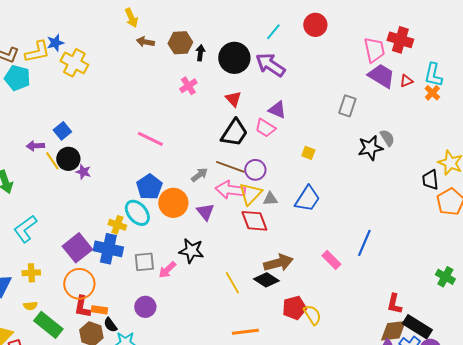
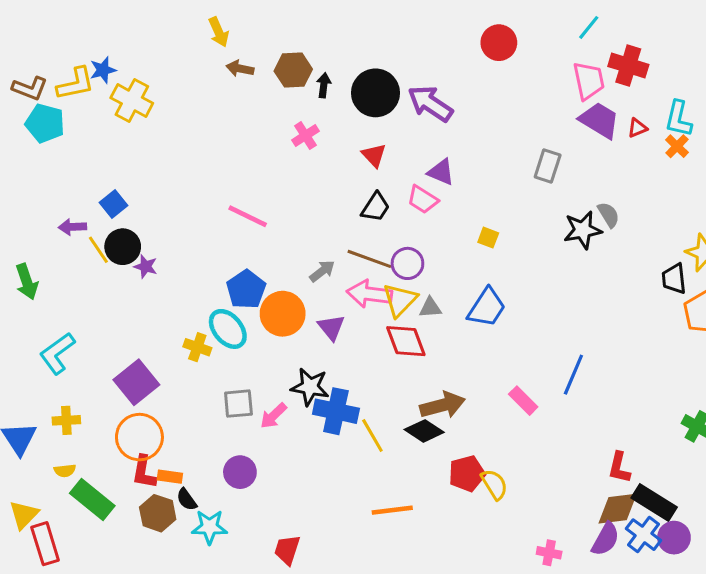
cyan line: (273, 32) -> (589, 27), moved
black trapezoid: (234, 133) -> (375, 207), size x0.7
blue cross: (108, 249) -> (336, 411), moved

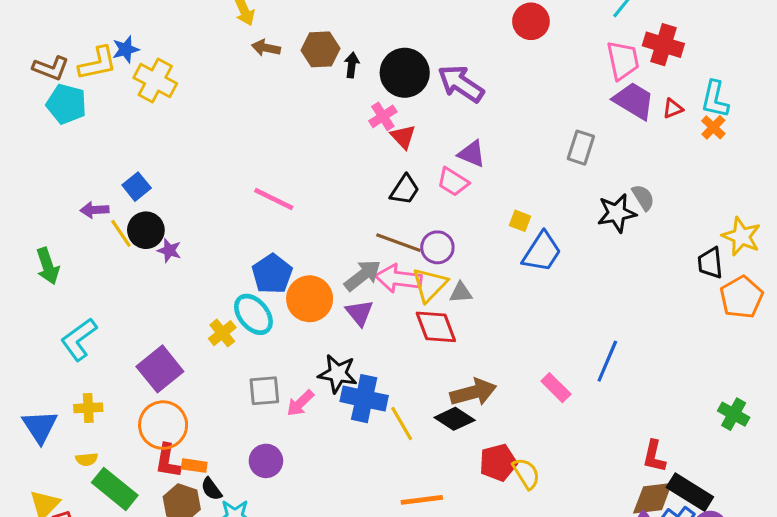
pink cross: (305, 136) -> (383, 116), moved
gray arrow: (322, 271) -> (363, 275), moved, size x1.4
blue trapezoid: (487, 308) -> (542, 252), moved
yellow cross: (197, 347) -> (222, 333), turned 32

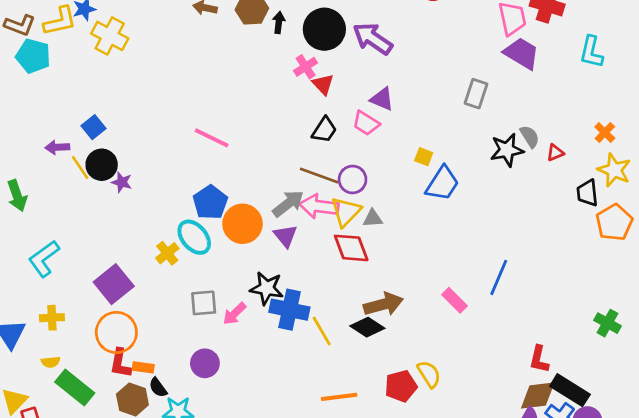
red triangle: (673, 109) -> (555, 153), moved
orange cross: (713, 127) -> (605, 133), moved
red pentagon: (498, 462) -> (401, 386), moved

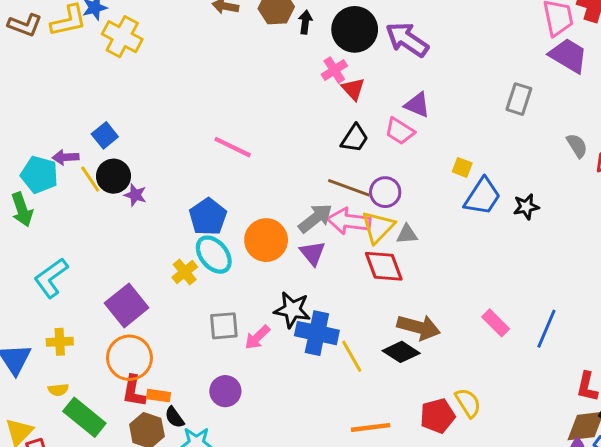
cyan pentagon: (33, 56) -> (39, 175), moved
black star: (507, 150) -> (526, 207), moved, size x0.7
blue pentagon: (210, 202) -> (208, 217), moved
blue line: (499, 277) -> (546, 329), moved
brown arrow: (383, 304) -> (419, 327), turned 30

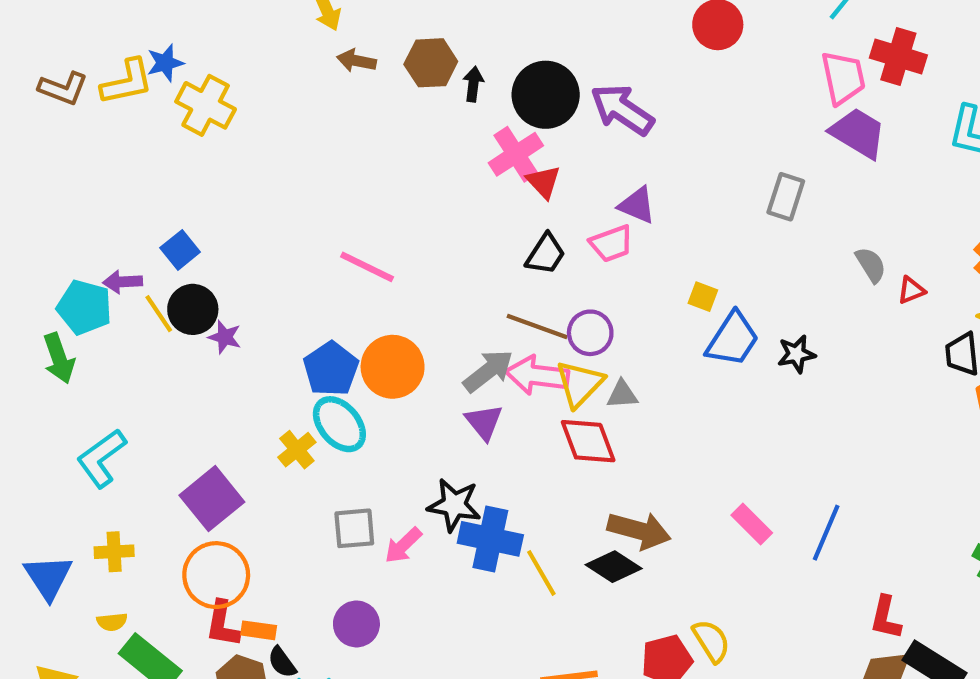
pink cross: (334, 70) -> (516, 154), size x1.4
pink trapezoid: (400, 131) -> (611, 244), turned -52
orange circle: (266, 240) -> (393, 367), moved

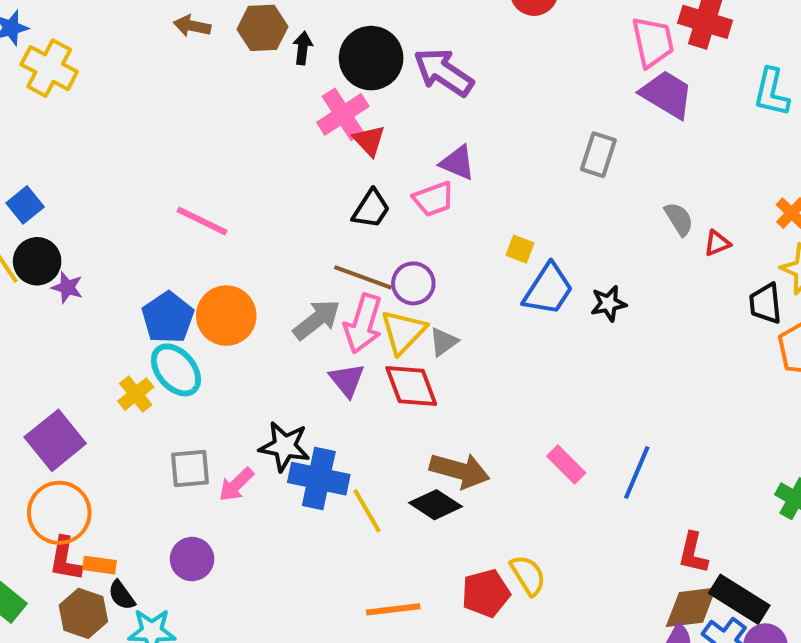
pink arrow: (537, 375) -> (363, 324), turned -80
gray triangle: (622, 394) -> (444, 342), turned -32
purple triangle: (484, 422) -> (347, 380), moved

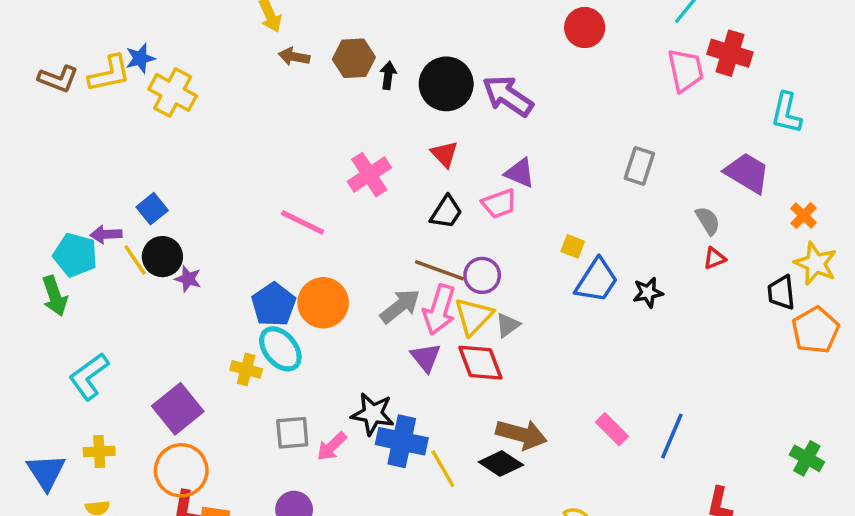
purple trapezoid: (667, 94) -> (747, 173), moved
pink cross: (343, 114) -> (369, 175), moved
red triangle: (717, 243) -> (715, 258), moved
yellow cross: (136, 394) -> (246, 369), turned -36

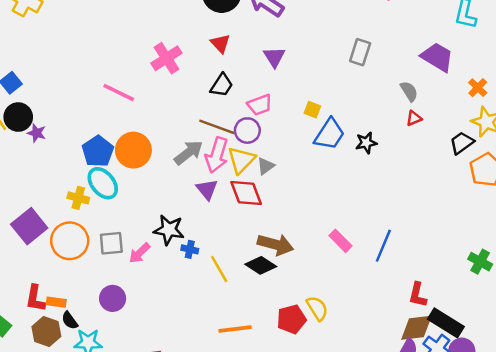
purple triangle: (520, 173) -> (274, 57), turned 35
pink trapezoid: (499, 204) -> (260, 105), moved
black trapezoid: (781, 292) -> (462, 143), turned 60
blue cross: (402, 441) -> (190, 249), size x0.5
orange circle: (181, 470) -> (70, 241), moved

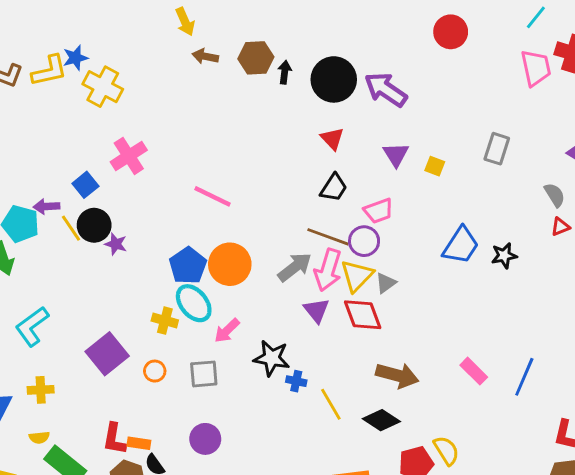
pink cross: (166, 58) -> (129, 156), moved
yellow square: (312, 110) -> (435, 166), moved
orange circle: (70, 241) -> (155, 371), size x0.5
pink arrow: (140, 253) -> (227, 331), moved
black diamond: (261, 265) -> (381, 420), moved

